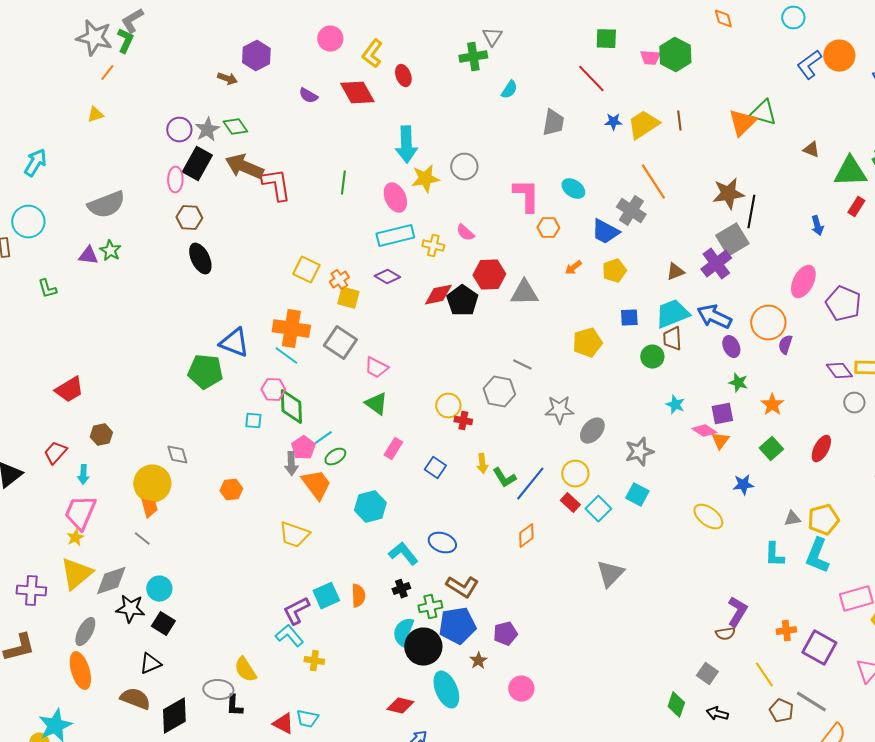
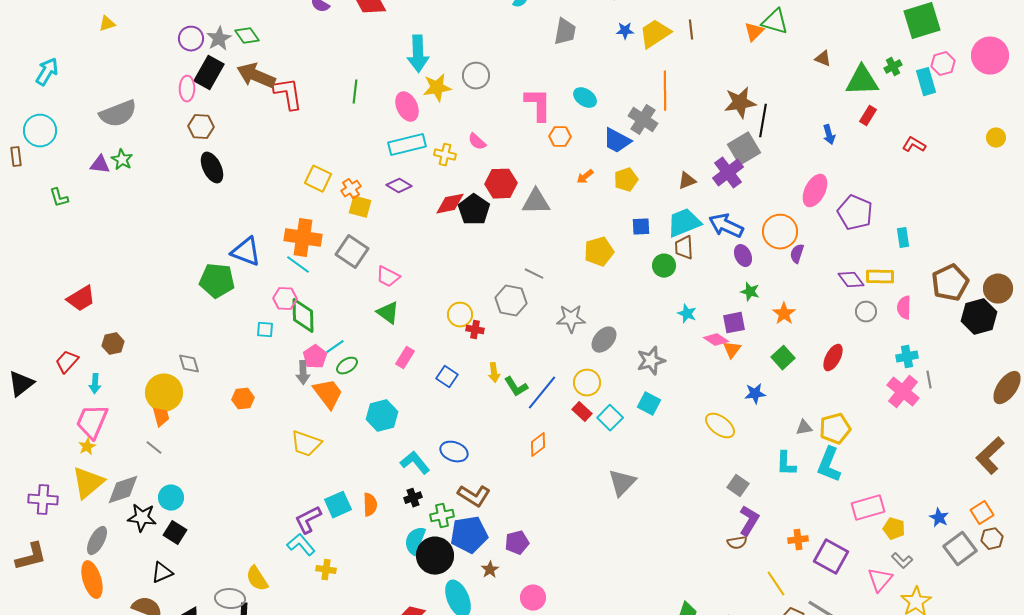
orange triangle: (742, 123) -> (754, 32), size x0.7
orange line: (653, 182) -> (665, 91), turned 33
gray square: (707, 674) -> (738, 486), moved

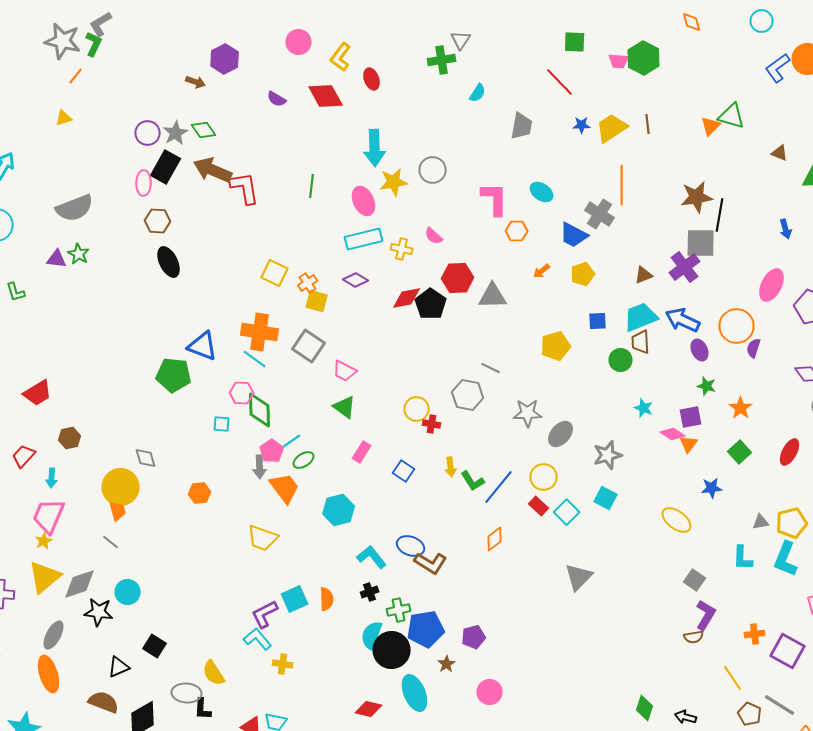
gray square: (744, 149) -> (701, 243), turned 32
brown L-shape: (474, 496) -> (431, 563), moved
black square: (175, 533) -> (155, 646), moved

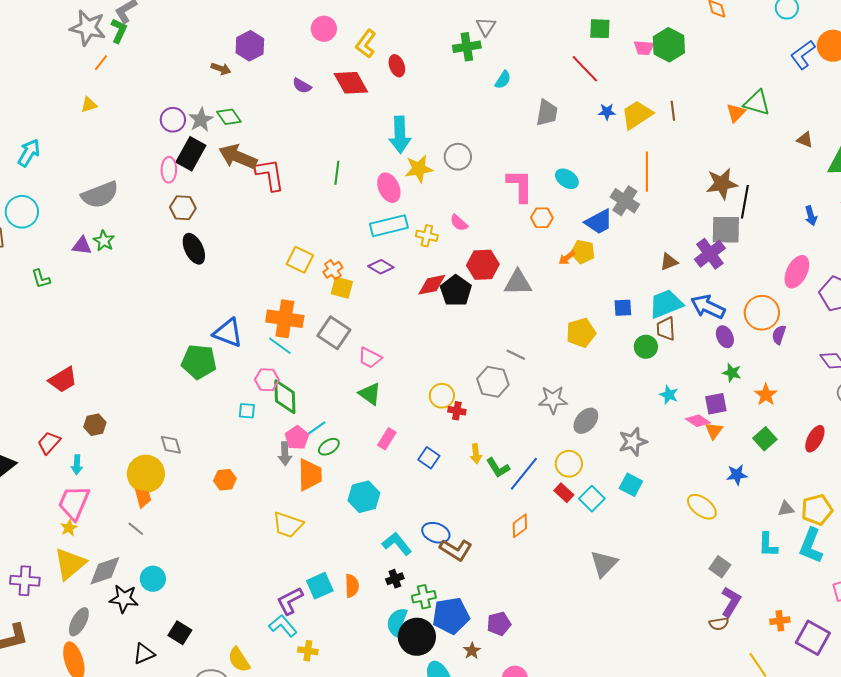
blue trapezoid: (574, 235) -> (599, 222), turned -56
yellow pentagon: (583, 274) -> (583, 252), moved, turned 30
orange trapezoid: (285, 488) -> (310, 475), turned 36

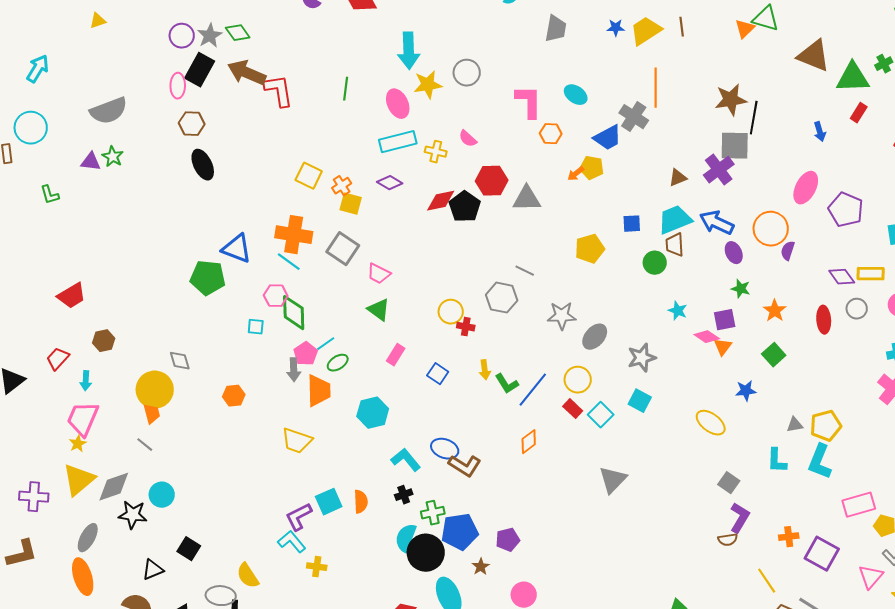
brown triangle: (805, 140) -> (814, 56), size x2.0
red ellipse: (815, 439) -> (824, 320), moved, turned -32

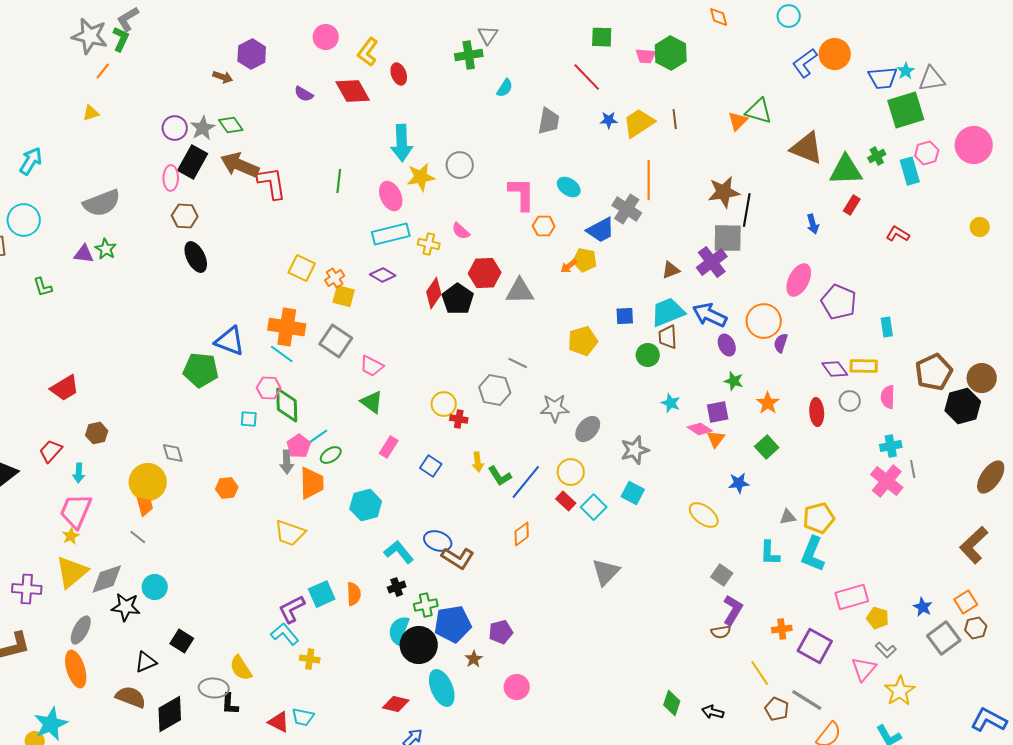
red diamond: (441, 201) -> (434, 293), turned -44

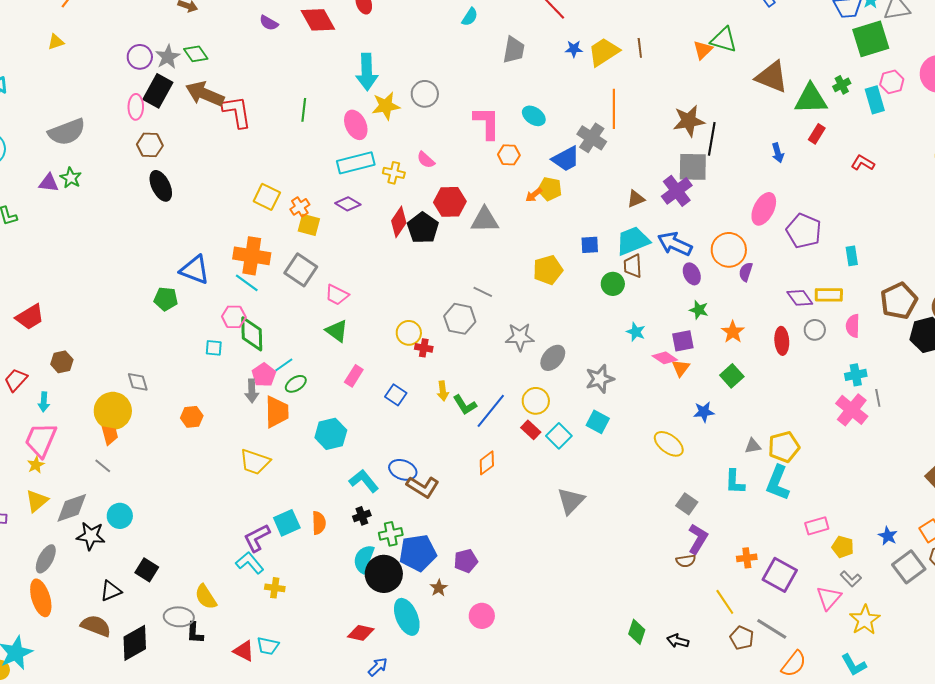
green pentagon: (201, 370) -> (166, 299), size x0.7
yellow triangle: (72, 572) -> (37, 501), size x0.7
pink rectangle: (852, 597) -> (817, 526), size x0.7

